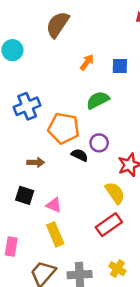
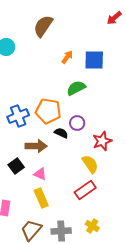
blue square: (120, 66) -> (94, 60), size x1.5
blue cross: (27, 106) -> (18, 116), moved
brown arrow: (36, 162) -> (36, 146), moved, size x1.5
black square: (25, 195) -> (16, 166), turned 35

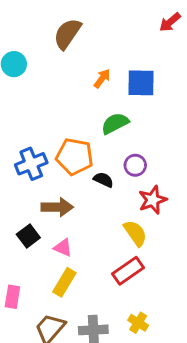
purple circle: (77, 123) -> (135, 165), moved
black semicircle: (61, 133) -> (103, 180), moved
yellow rectangle: (41, 198) -> (64, 282), turned 54

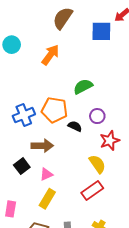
brown semicircle: (67, 34) -> (63, 18), moved
orange arrow: (102, 79) -> (50, 55), moved, size x1.5
blue square: (141, 83) -> (101, 31), moved
pink triangle: (63, 248) -> (46, 174), turned -48

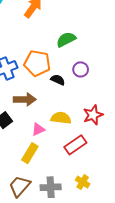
red star: (110, 141) -> (93, 115), moved
yellow semicircle: (97, 164) -> (61, 118), moved, turned -48
pink triangle: (46, 174) -> (38, 129), moved

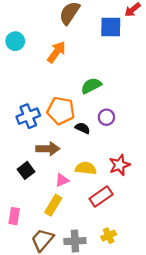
yellow cross: (83, 182) -> (109, 236), turned 32

